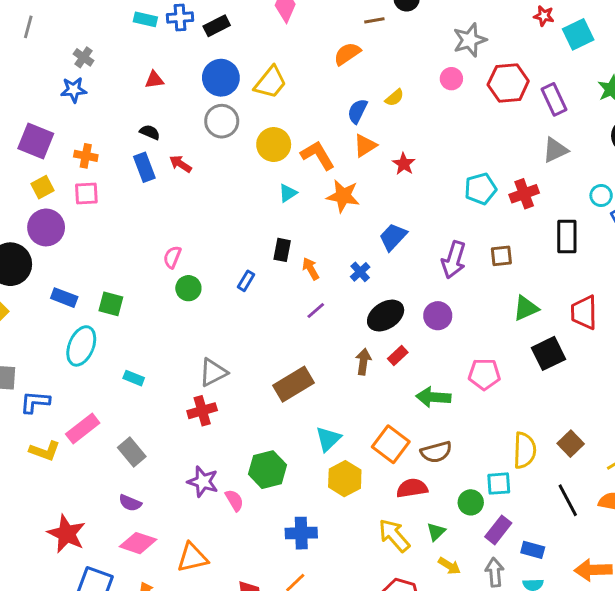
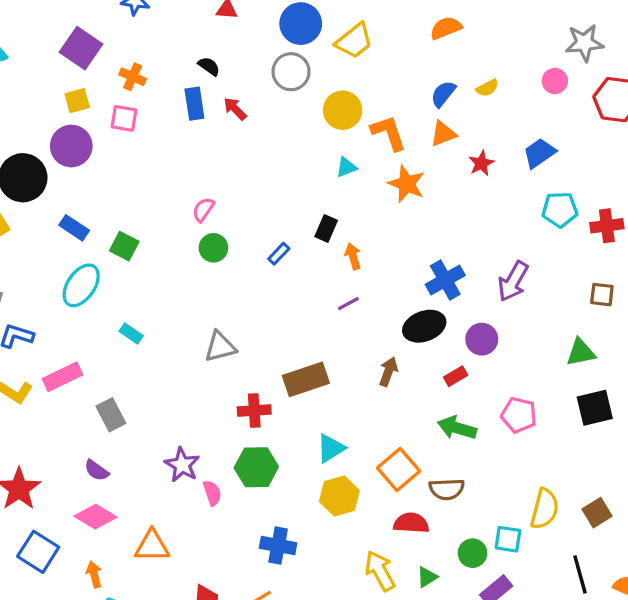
blue trapezoid: (393, 237) -> (539, 153), moved
brown square: (501, 256) -> (602, 295), moved
blue cross: (360, 272) -> (445, 280), moved, size x1.6
red rectangle: (398, 355) -> (456, 376), moved
red cross: (202, 411) -> (254, 410), moved

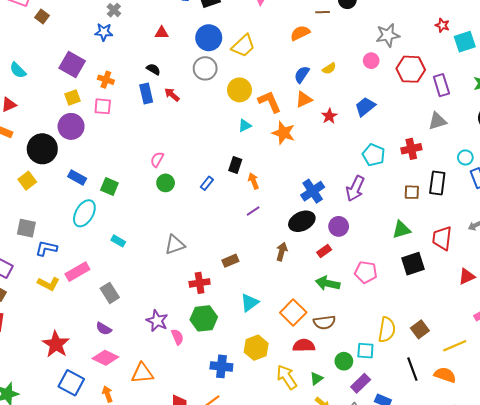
cyan pentagon: (560, 210) -> (374, 155), moved, turned 30
brown rectangle: (306, 379) -> (230, 261), size x0.6
yellow hexagon: (339, 496) -> (256, 348), moved

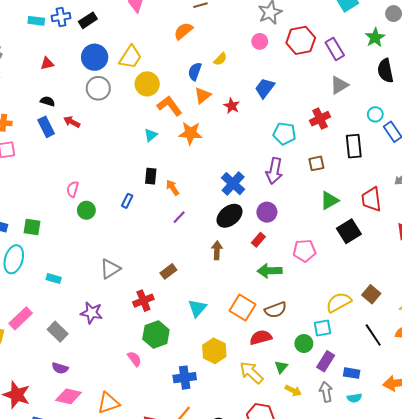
yellow circle: (239, 90) -> (147, 84), moved
brown square: (412, 192) -> (316, 163), moved
purple star: (157, 321) -> (92, 313), moved
yellow semicircle: (387, 330) -> (339, 302), turned -115

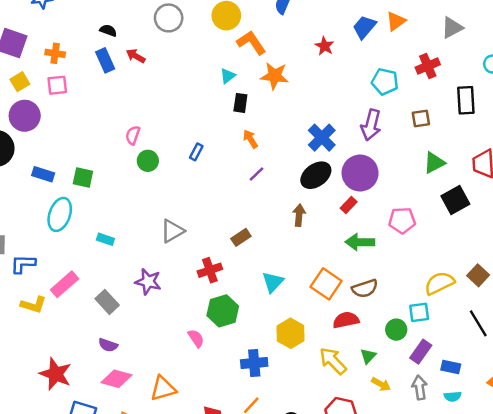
orange triangle: (203, 95) -> (396, 21), moved
black rectangle: (151, 176) -> (240, 103), moved
purple circle: (267, 212) -> (360, 173), size x1.5

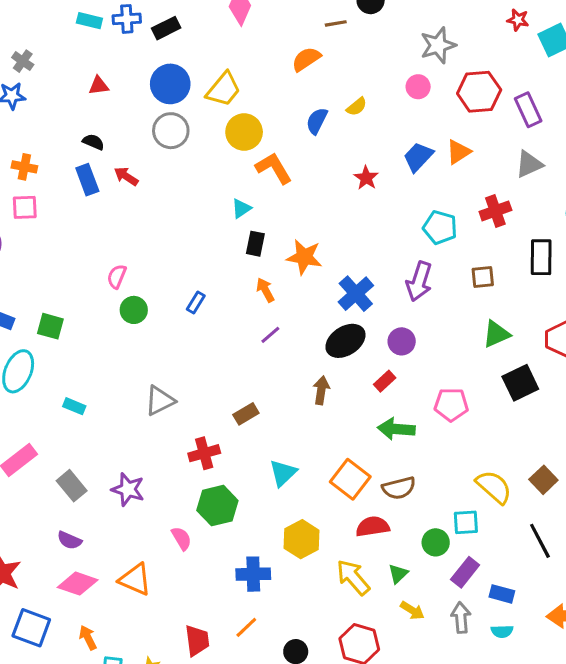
orange star: (275, 76) -> (304, 257), moved
purple circle: (360, 173) -> (402, 341), size x0.6
purple star: (148, 282) -> (128, 489), moved
yellow semicircle: (439, 283) -> (494, 487), turned 64
orange triangle: (163, 389) -> (135, 579), moved, turned 36

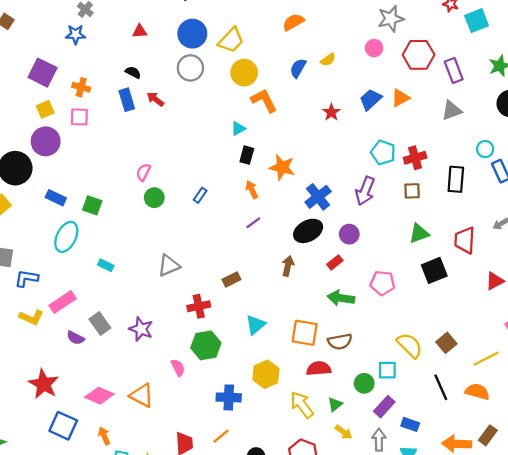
red cross: (495, 211) -> (415, 158), moved
orange square: (350, 479) -> (305, 333), turned -32
purple semicircle: (69, 540) -> (76, 338), moved

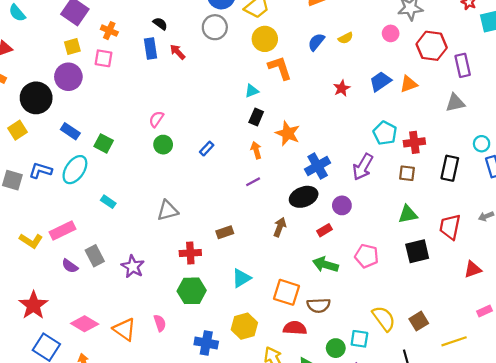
blue L-shape: (26, 278) -> (41, 170), moved
pink semicircle: (178, 368) -> (160, 323), moved

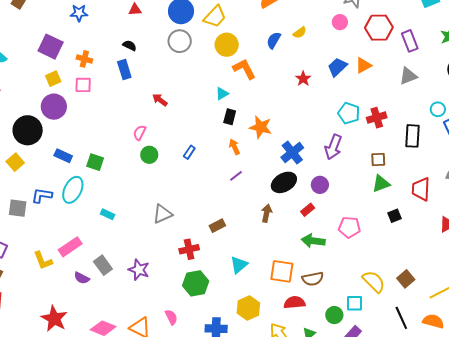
red arrow: (178, 52) -> (160, 100), moved
brown square: (407, 173) -> (378, 160), moved
yellow L-shape: (31, 241) -> (43, 260), turned 45
black square: (417, 251) -> (395, 216), size x0.6

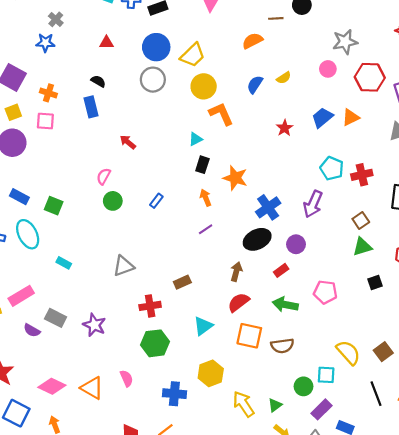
brown square: (378, 160) -> (361, 220), turned -35
cyan ellipse: (73, 190) -> (28, 234), turned -56
gray rectangle: (103, 265) -> (56, 318), turned -30
red semicircle: (294, 303) -> (239, 302), moved, turned -35

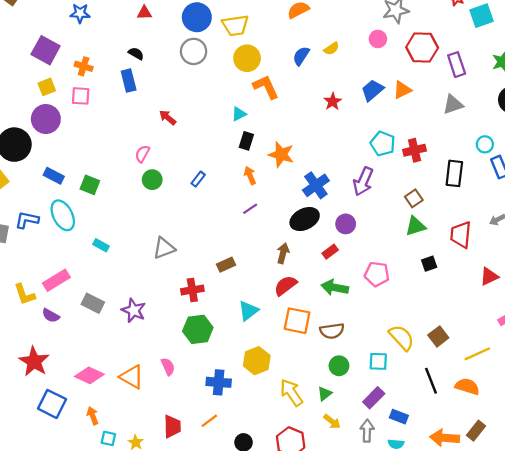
yellow trapezoid: (193, 55) -> (235, 25), turned 36
purple semicircle: (32, 330) -> (51, 316), moved
green circle: (303, 386) -> (339, 366), moved

